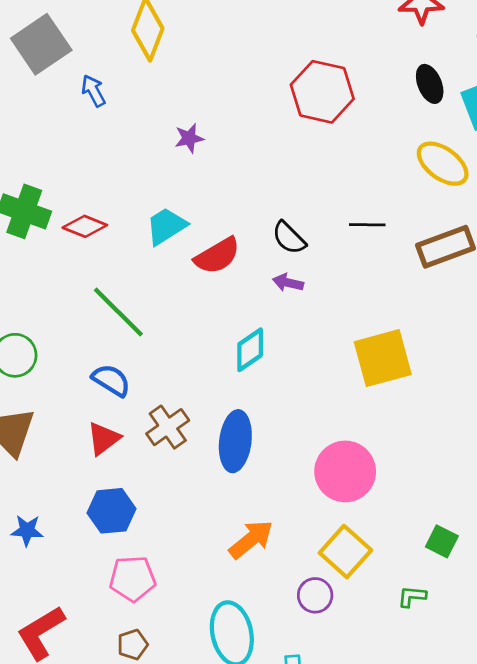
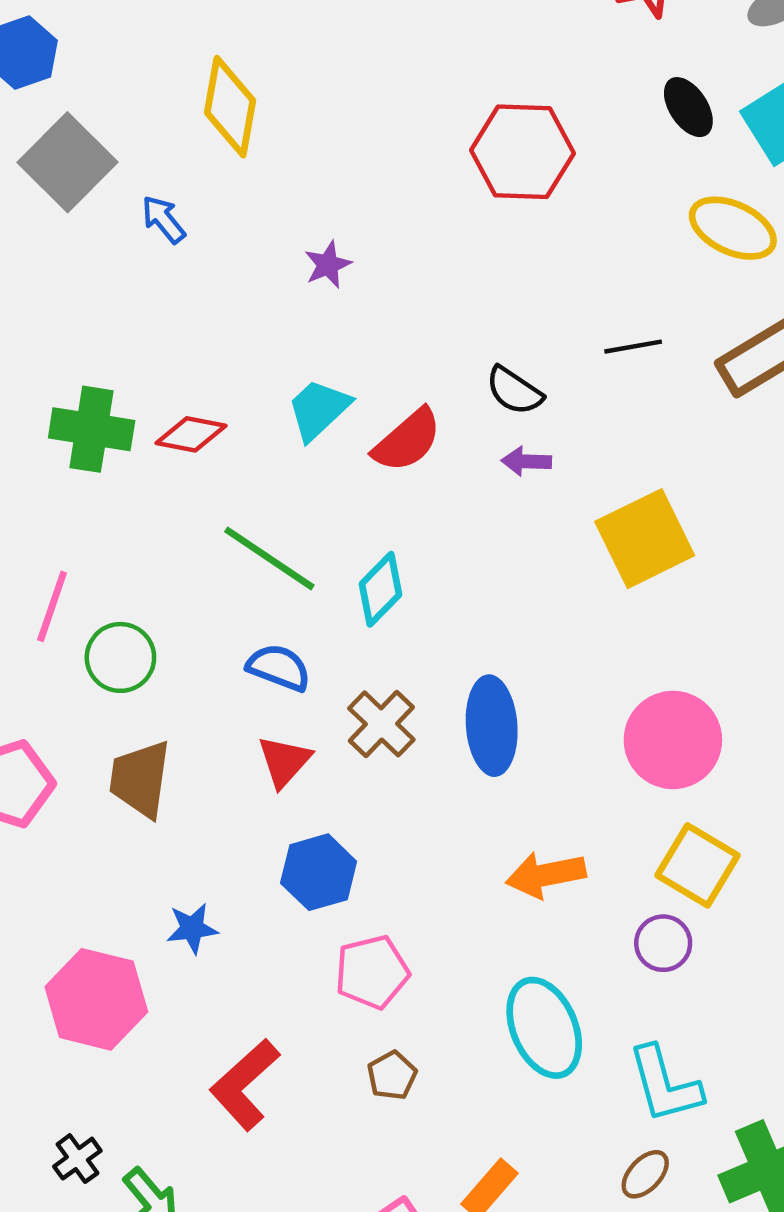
cyan diamond: (250, 350) -> (380, 589), moved
yellow square: (383, 358) -> (645, 539), moved
orange arrow: (251, 539) -> (546, 875), turned -141

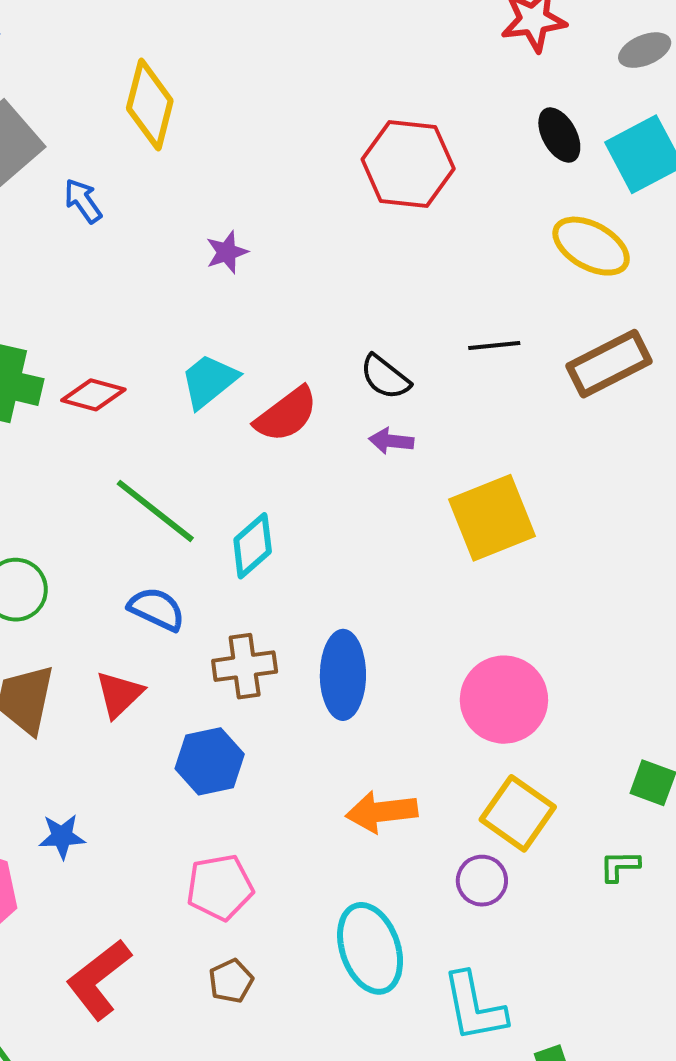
brown cross: (381, 724) -> (245, 666), turned 34
red triangle: (284, 761) -> (119, 694), moved
blue hexagon: (319, 872) -> (210, 761), moved

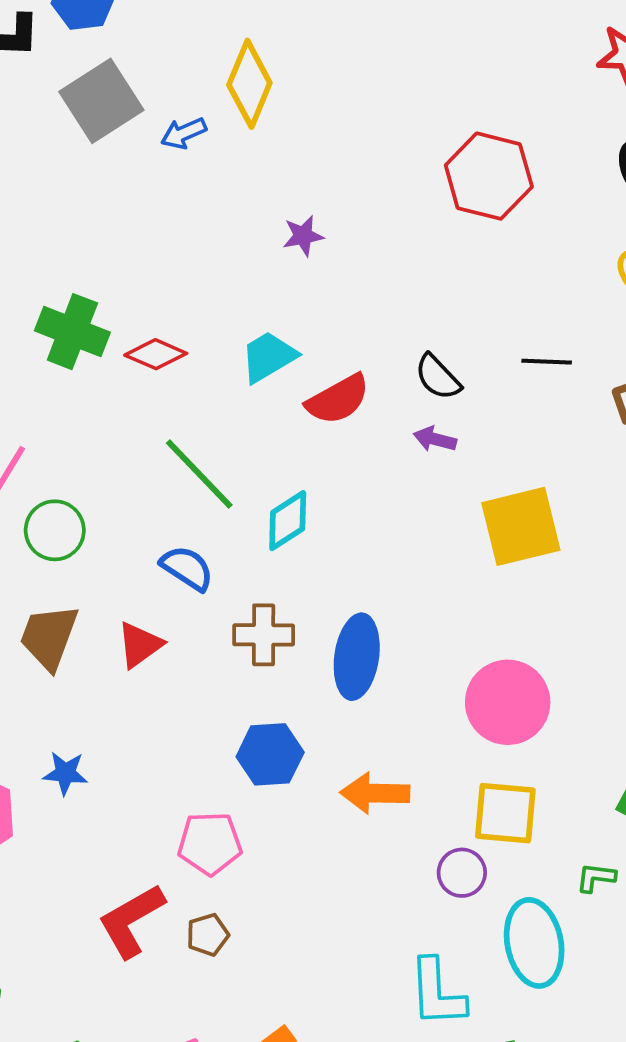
blue arrow: (83, 201) -> (184, 133), moved, turned -87
blue hexagon: (210, 761) -> (270, 754), moved
yellow square: (518, 813) -> (505, 813), turned -38
cyan ellipse: (370, 948) -> (534, 943), moved
red L-shape: (99, 979) -> (131, 921), moved

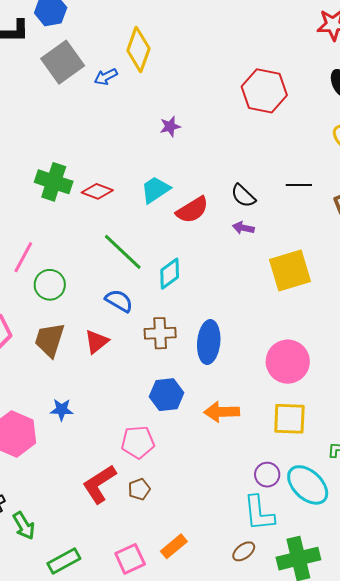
purple circle: (462, 873) -> (267, 475), moved
cyan ellipse: (534, 943) -> (308, 485), turned -33

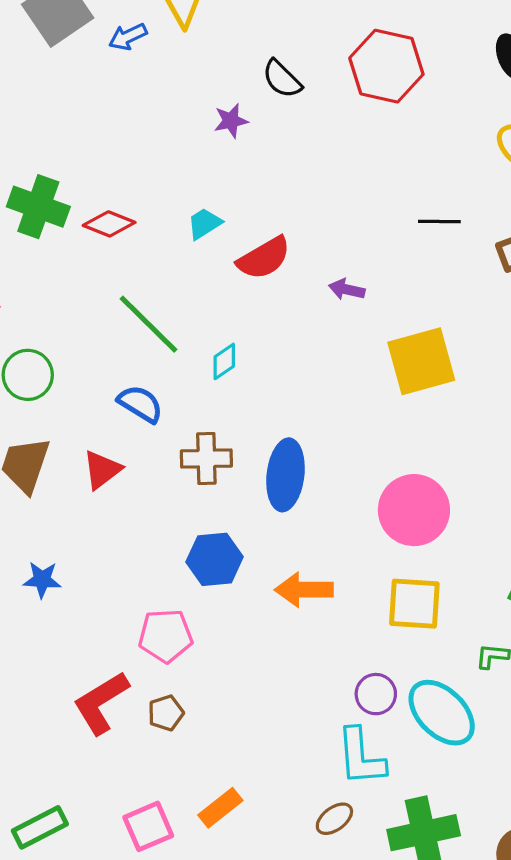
cyan trapezoid: (155, 190) -> (204, 224), size x0.7
black semicircle: (243, 196) -> (282, 79), moved
cyan diamond: (170, 274) -> (224, 361), size x0.7

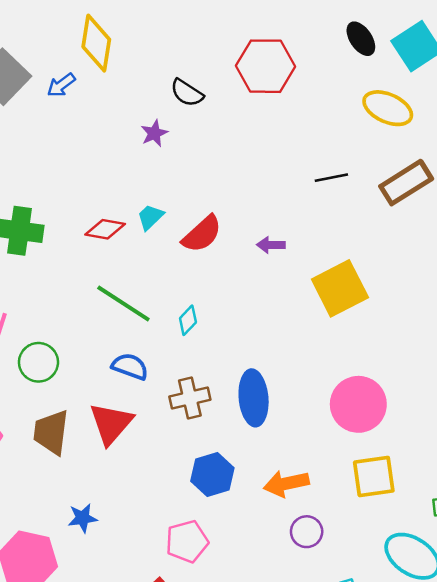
red diamond: (109, 224) -> (105, 229), moved
red triangle: (102, 470) -> (111, 423), size x1.4
purple circle: (376, 694) -> (307, 532), moved

